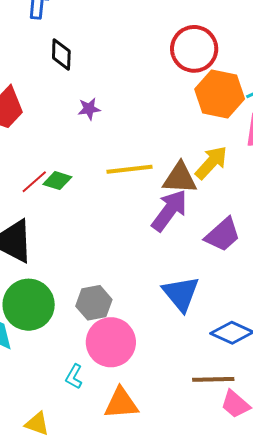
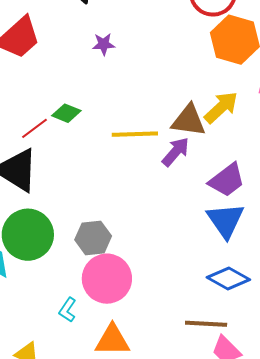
yellow line: (129, 169) -> (135, 134), moved
red line: (34, 182) -> (35, 128), moved
purple arrow: (169, 210) -> (176, 152), size x0.7
blue triangle: (181, 294) -> (225, 220), moved

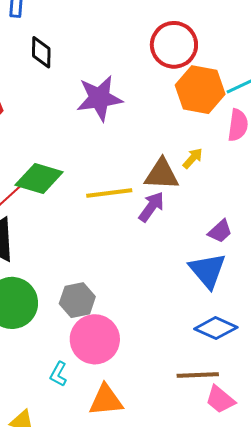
purple star: (104, 44) -> (99, 98), moved, size x2.0
yellow arrow: (221, 107) -> (193, 158), size x0.6
green diamond: (66, 113) -> (39, 178), size x1.6
purple trapezoid: (227, 180) -> (220, 231), moved, size x0.7

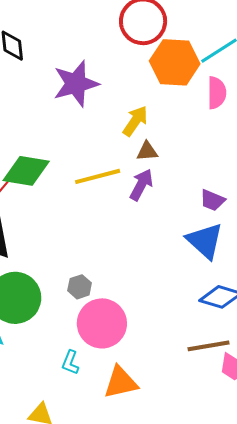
yellow arrow: (193, 158) -> (135, 121), moved, size x1.4
brown triangle: (162, 174) -> (147, 151), size x0.6
purple trapezoid: (220, 231) -> (212, 200), turned 72
gray hexagon: (77, 300) -> (80, 287), size x0.7

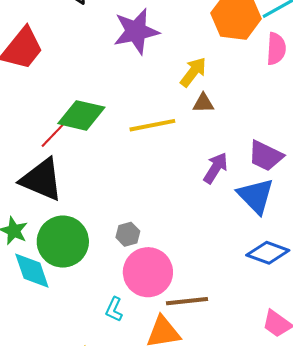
purple arrow: (141, 185) -> (216, 168), moved
purple trapezoid: (212, 200) -> (266, 156), size x1.4
brown line: (209, 346) -> (187, 301), moved

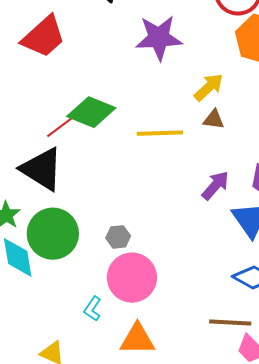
brown line: (187, 301) -> (230, 322), moved

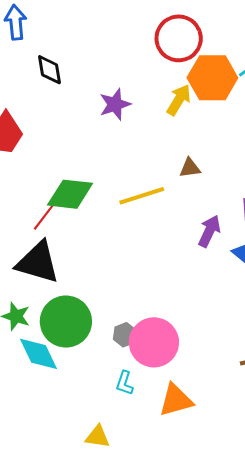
purple star: (159, 38) -> (115, 104), size x0.7
yellow arrow: (209, 87) -> (179, 100), moved
gray hexagon: (118, 237) -> (125, 335), moved

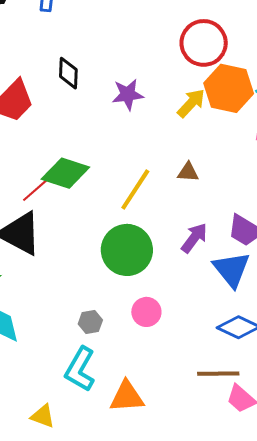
black diamond: (49, 70) -> (68, 73), moved
yellow line: (142, 196) -> (135, 189), turned -51
green circle: (66, 322) -> (127, 250), moved
pink circle: (154, 342) -> (146, 312), moved, size x0.6
cyan L-shape: (124, 383) -> (80, 369), size x1.8

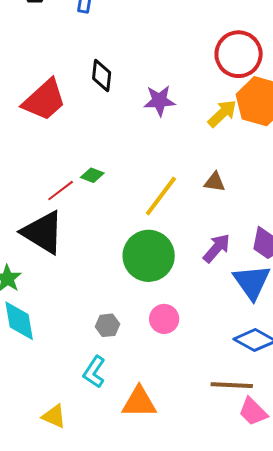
green diamond: (65, 173) -> (92, 175), size x0.5
cyan L-shape: (80, 369) -> (94, 372), size x0.7

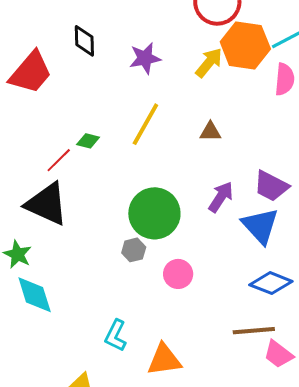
yellow line: (161, 196) -> (145, 124), moved
gray hexagon: (107, 325) -> (134, 250), moved

